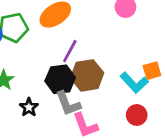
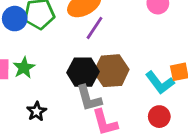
purple line: (70, 51) -> (94, 28), moved
black star: (29, 107) -> (37, 111), moved

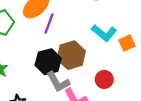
cyan L-shape: (160, 83) -> (104, 33), moved
red circle: (159, 117) -> (104, 79), moved

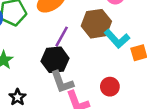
purple line: (49, 23) -> (62, 37), moved
brown hexagon: (71, 55) -> (96, 24), moved

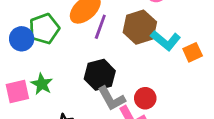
purple line: (62, 37) -> (100, 27), moved
red circle: (110, 87) -> (145, 98), moved

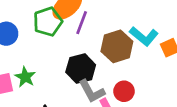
brown hexagon: (140, 27) -> (117, 46), moved
green pentagon: (44, 29) -> (48, 22), moved

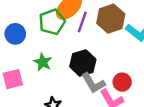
brown hexagon: (117, 46) -> (111, 19), moved
green star: (25, 77) -> (43, 62), moved

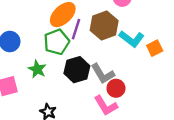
green pentagon: (52, 22) -> (57, 42), moved
gray L-shape: (93, 83) -> (103, 74), moved

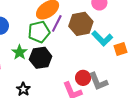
black hexagon: (77, 70) -> (41, 58), moved
gray L-shape: (103, 74) -> (98, 82), moved

